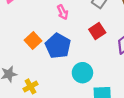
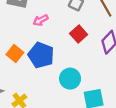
pink arrow: (63, 12) -> (41, 20), turned 96

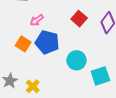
pink arrow: (41, 20) -> (37, 20), moved

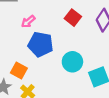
orange square: (23, 44) -> (19, 70), moved

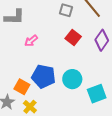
blue pentagon: (40, 44) -> (44, 76), moved

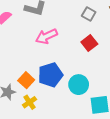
pink arrow: (31, 41) -> (46, 36), size x1.5
blue pentagon: (44, 76) -> (50, 75), turned 30

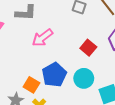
red square: (89, 43) -> (88, 48), moved

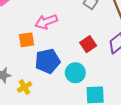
orange square: (31, 85) -> (26, 40), moved, turned 35

